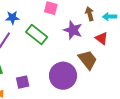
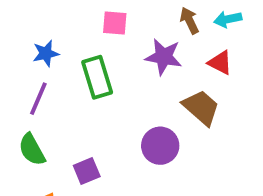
green rectangle: (37, 35) -> (97, 77), turned 45
purple circle: (63, 76) -> (160, 146), size x0.7

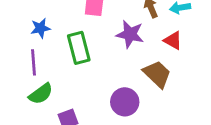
purple line: (38, 99) -> (33, 62), turned -30
green semicircle: (32, 150) -> (41, 94), moved, turned -100

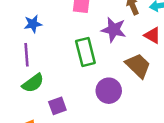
green rectangle: (79, 48) -> (85, 52), moved

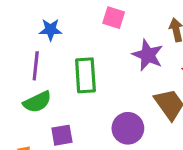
green rectangle: (85, 52) -> (85, 75), moved

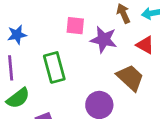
pink square: (114, 18) -> (75, 26), moved

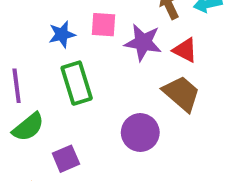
blue star: (17, 35) -> (62, 34), moved
red triangle: (145, 45) -> (185, 50), moved

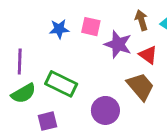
green rectangle: (77, 83) -> (61, 84), moved, turned -56

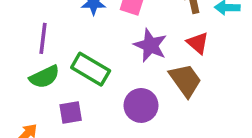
purple star: (118, 44) -> (150, 45), moved

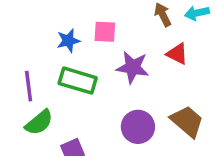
green rectangle: (91, 69) -> (78, 81), moved
brown trapezoid: (185, 80) -> (187, 121), moved

